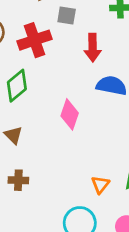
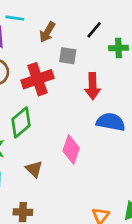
brown triangle: (13, 135) -> (34, 169), moved

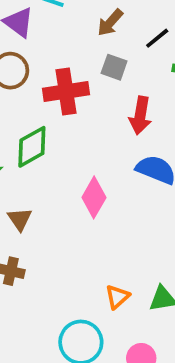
brown arrow: (47, 32) -> (110, 23), moved
brown triangle: (34, 169) -> (20, 219), moved

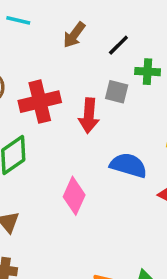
gray square: (114, 67) -> (117, 92), moved
red arrow: (140, 115) -> (89, 116), moved

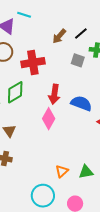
brown arrow: (74, 35) -> (59, 36), moved
red arrow: (89, 116) -> (54, 94), moved

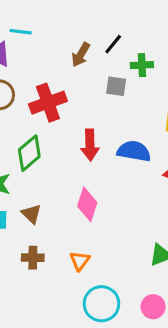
pink diamond: (49, 119) -> (87, 204), moved
orange triangle: (62, 171) -> (80, 261), moved

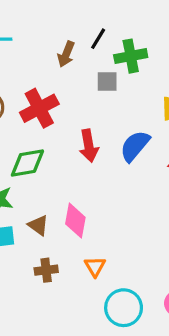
green cross: (142, 65) -> (131, 56), size x1.4
blue semicircle: (134, 151) -> (135, 146), turned -52
green diamond: (29, 153) -> (27, 163), turned 39
pink diamond: (87, 204) -> (75, 221), moved

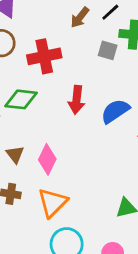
orange triangle: (95, 267) -> (53, 203), size x1.6

